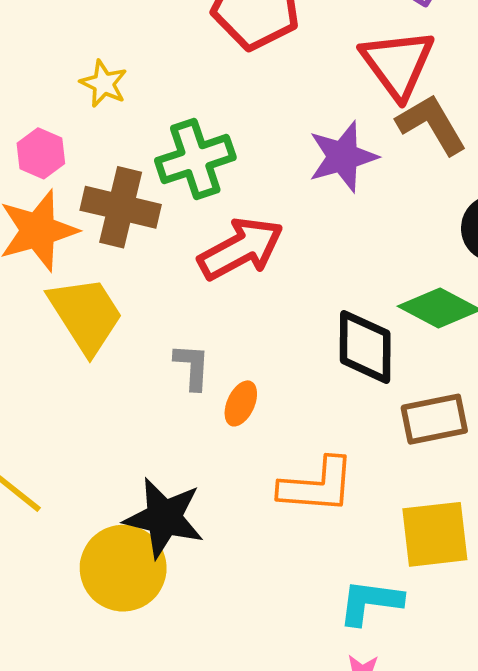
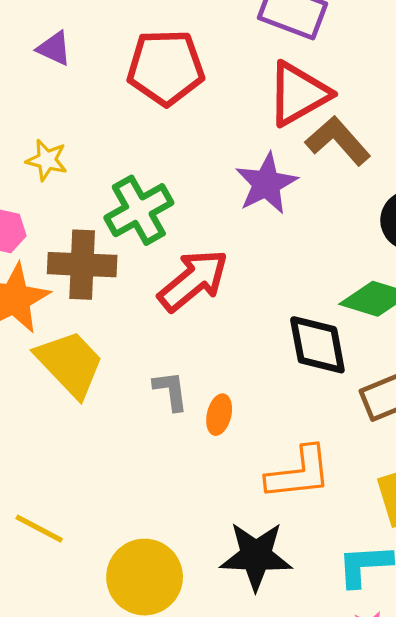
red triangle: (398, 64) -> (298, 94), turned 48
black star: (164, 518) -> (256, 556), moved

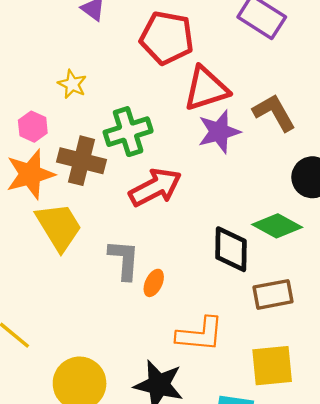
red triangle: (298, 94) -> (206, 89), moved
gray L-shape: (171, 391) -> (124, 260), size x1.4

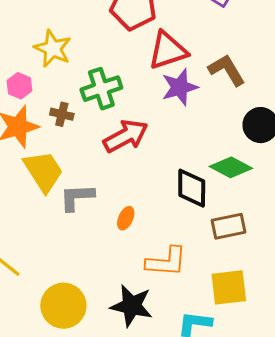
yellow star: (72, 84) -> (53, 49), size x1.5
brown cross: (81, 161) -> (62, 114), size x0.6
gray L-shape: (124, 260) -> (77, 197), moved, turned -96

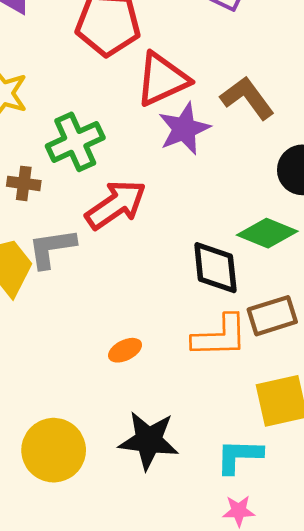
gray L-shape: (77, 197) -> (52, 248), moved
orange ellipse: (126, 218) -> (125, 350), moved, turned 45
orange L-shape: (166, 262) -> (220, 336), moved

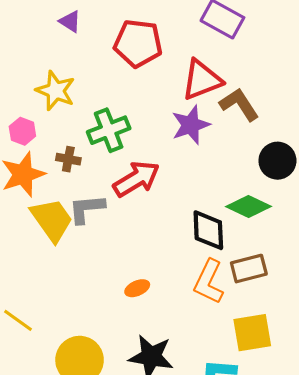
red triangle: (162, 79) -> (202, 80), moved
orange L-shape: (220, 336) -> (209, 282), turned 114

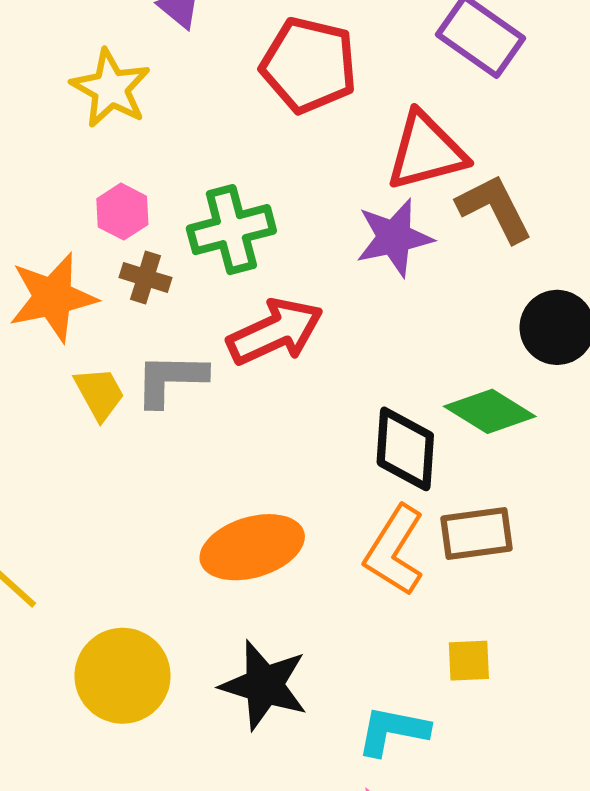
yellow star: (55, 91) -> (111, 88), moved
pink hexagon: (22, 131) -> (122, 212), moved
yellow trapezoid: (52, 220) -> (99, 394), size x0.6
orange ellipse: (137, 288) -> (252, 547), size x2.0
yellow square: (252, 333) -> (469, 661), size x0.6

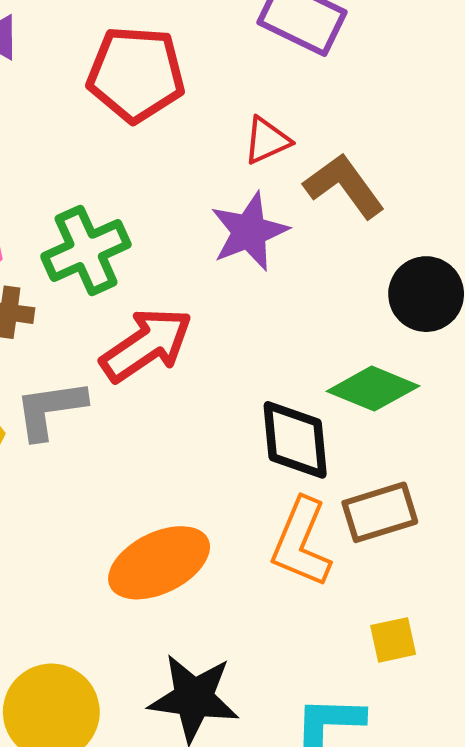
red triangle: (426, 151) -> (267, 140), size x0.6

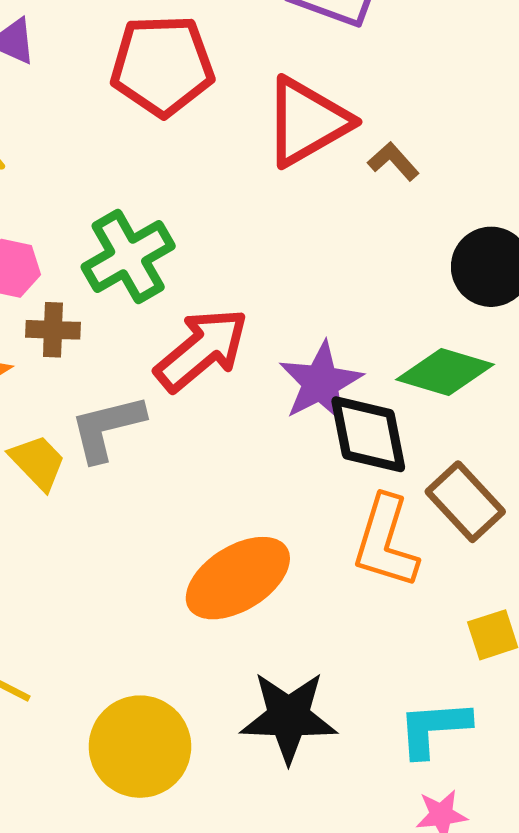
red triangle: (267, 140) -> (307, 122), size x1.8
brown L-shape: (344, 186) -> (393, 161), size x0.6
purple star: (249, 232) -> (321, 382), moved
brown rectangle: (380, 512) -> (465, 502), turned 70

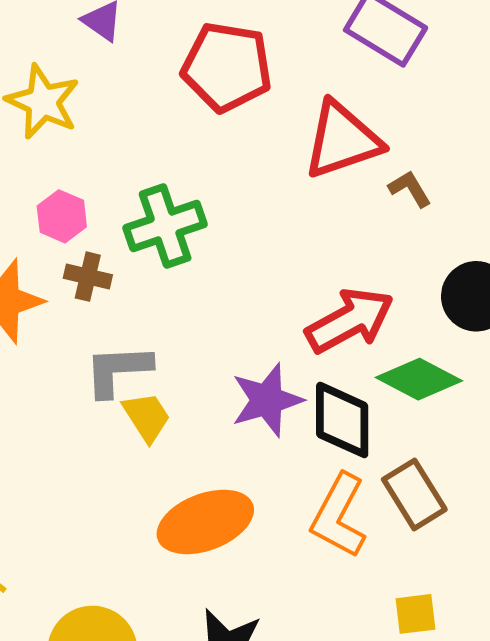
red arrow: (202, 350) -> (350, 321), moved
purple star: (321, 382) -> (267, 400), moved
yellow trapezoid: (38, 462) -> (147, 417), moved

